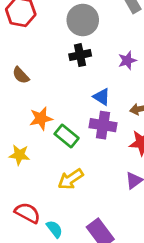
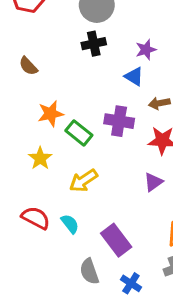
blue triangle: (102, 97) -> (134, 76), moved
yellow star: (19, 155) -> (40, 158), moved, turned 30
cyan semicircle: (54, 229) -> (70, 224), moved

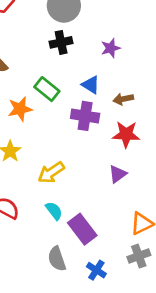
blue triangle: (134, 76) -> (91, 85), moved
green rectangle: (79, 133) -> (47, 89), moved
cyan semicircle: (70, 224) -> (54, 211), moved

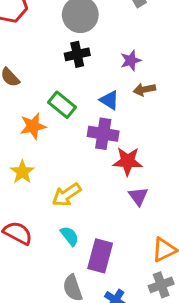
brown arrow: (123, 99) -> (144, 89), moved
red star: (126, 134) -> (128, 161), moved
purple triangle: (118, 174) -> (138, 196), turned -30
purple rectangle: (82, 229) -> (100, 256), turned 52

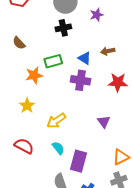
purple star: (131, 60) -> (97, 15), moved
green rectangle: (62, 105) -> (53, 61), turned -54
red star: (128, 161) -> (118, 82), moved

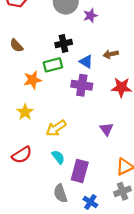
purple star: (97, 15) -> (90, 16), moved
black cross: (63, 28) -> (64, 43), moved
red semicircle: (24, 146) -> (22, 155), turned 120

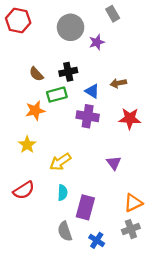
brown semicircle: (16, 46) -> (36, 74), moved
cyan semicircle: (58, 157) -> (63, 193), turned 40

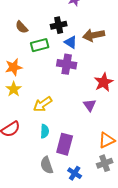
black cross: (68, 72) -> (59, 25), moved
brown arrow: (118, 83) -> (94, 35), size x1.5
orange star: (35, 111) -> (14, 67), moved
red star: (130, 118) -> (104, 82), moved, turned -30

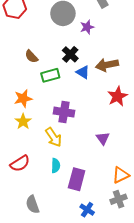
black cross: (59, 25) -> (70, 54), turned -35
purple cross: (67, 64) -> (64, 112), moved
red star: (104, 82) -> (118, 96), moved
yellow arrow: (43, 104) -> (53, 137), turned -90
gray semicircle: (47, 165) -> (33, 204), moved

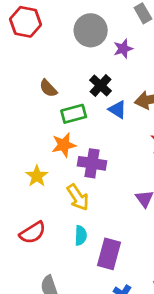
orange star: (23, 98) -> (64, 145), moved

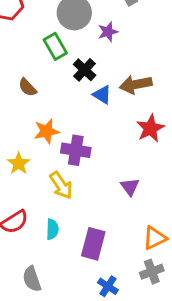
brown semicircle: (48, 88) -> (27, 87), moved
green rectangle: (74, 114) -> (55, 46), moved, turned 75
cyan semicircle: (81, 235) -> (52, 229), moved

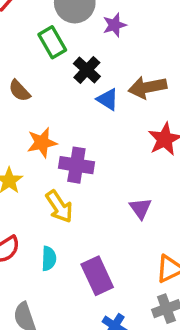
purple rectangle: (93, 244) -> (97, 276), turned -40

